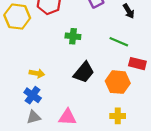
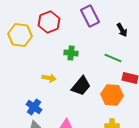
yellow arrow: (37, 73) -> (49, 78), moved

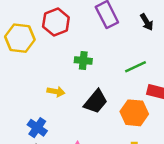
black arrow: (122, 30) -> (147, 22), moved
green line: (113, 58) -> (136, 67), turned -48

